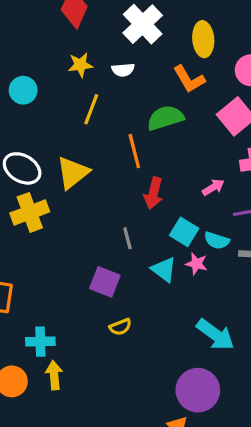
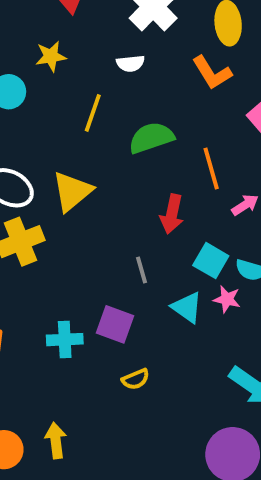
yellow star: (80, 65) -> (51, 56), moved
green semicircle: (165, 118) -> (151, 138), moved
orange line: (134, 151) -> (211, 169), moved
cyan cross: (40, 342) -> (65, 340), moved

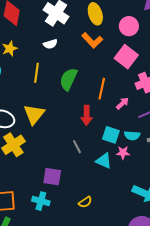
green semicircle: (151, 138) -> (68, 79), turned -35
orange line: (211, 169) -> (102, 89), turned 40
purple square: (115, 324) -> (52, 177), moved
cyan cross: (65, 340) -> (41, 201), moved, turned 30

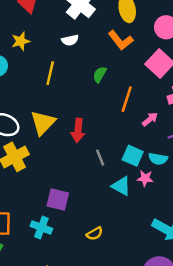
green semicircle: (68, 79) -> (100, 74), moved, size x0.6
red arrow: (87, 115) -> (78, 130), moved
gray line: (77, 147) -> (100, 158), moved

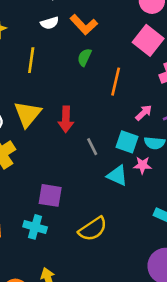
orange L-shape: (121, 40) -> (84, 25), moved
pink arrow: (150, 119) -> (144, 113), moved
yellow semicircle: (95, 234) -> (93, 229), size x1.6

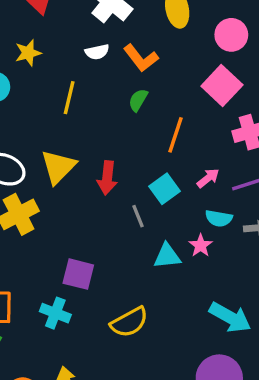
cyan square: (127, 142) -> (165, 189), moved, turned 30
pink star: (142, 165) -> (201, 245), turned 30
cyan triangle: (117, 175) -> (167, 256), turned -35

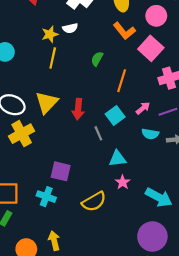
yellow star: (28, 53) -> (50, 34), moved
orange L-shape: (141, 58) -> (124, 31), moved
pink star: (201, 245) -> (123, 182), moved

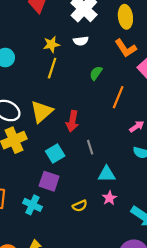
white semicircle: (70, 28) -> (81, 41), moved
cyan square: (115, 115) -> (55, 154), moved
yellow semicircle: (94, 202) -> (80, 206), moved, size x0.6

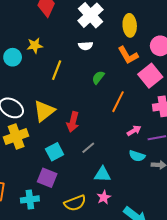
yellow star: (51, 44) -> (35, 46), moved
gray line: (90, 147) -> (88, 148), turned 64
cyan cross: (32, 205) -> (30, 199), turned -36
yellow semicircle: (80, 206) -> (75, 203), size x1.5

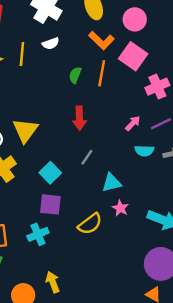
yellow line: (57, 70) -> (22, 54), moved
orange line: (118, 102) -> (102, 73), moved
red arrow: (73, 122) -> (79, 118), moved

